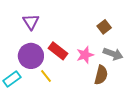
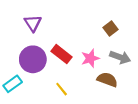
brown semicircle: (101, 75) -> (107, 80), turned -84
yellow line: (46, 76) -> (62, 89), moved

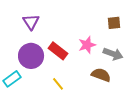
brown square: (110, 28) -> (114, 23), moved, turned 32
pink star: (90, 58) -> (87, 45), moved

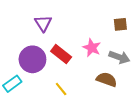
purple triangle: (31, 22) -> (43, 23), moved
pink star: (87, 45) -> (92, 48), turned -30

